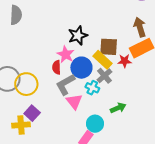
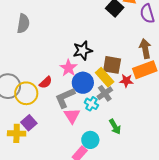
red semicircle: (56, 67) -> (46, 82), moved, turned -136
green arrow: (118, 108) -> (115, 127), turned 77

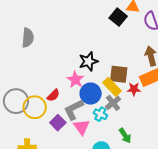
purple square: (29, 123) -> (58, 123), moved

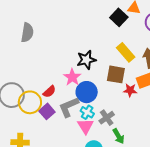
yellow rectangle: (112, 87) -> (126, 52), moved
gray cross: (113, 103) -> (107, 118), moved
cyan cross: (100, 114) -> (87, 112), moved
purple square: (58, 123) -> (47, 111), moved
pink triangle: (82, 127) -> (85, 126), moved

